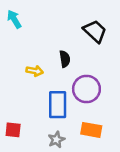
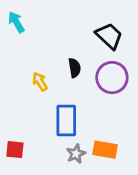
yellow arrow: (35, 71) -> (40, 82), turned -133
purple circle: (86, 89) -> (112, 78), moved
gray star: (56, 140) -> (76, 154), moved

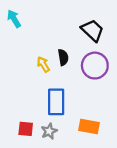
yellow arrow: (40, 82) -> (43, 64), moved
red square: (15, 150) -> (26, 129), moved
gray star: (76, 154) -> (49, 131), moved

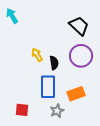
black semicircle: (63, 57) -> (54, 63), moved
orange rectangle: (89, 127) -> (76, 94), moved, turned -30
gray star: (49, 131) -> (57, 111), moved

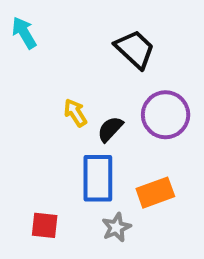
black trapezoid: (79, 26) -> (135, 49), moved
black semicircle: (54, 63) -> (110, 129), turned -128

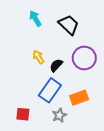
cyan arrow: (24, 33) -> (35, 18), moved
blue rectangle: (98, 178) -> (50, 90), turned 35

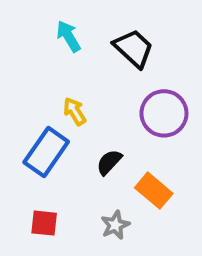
black semicircle: (56, 65) -> (109, 162), moved
blue rectangle: (50, 90) -> (46, 152), moved
orange rectangle: (79, 98) -> (154, 191), turned 60

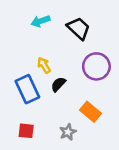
cyan arrow: (68, 36) -> (40, 21), turned -78
blue rectangle: (46, 152) -> (27, 89), turned -60
black semicircle: (109, 162) -> (58, 84), moved

